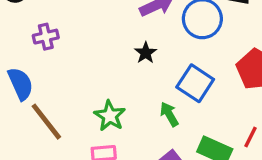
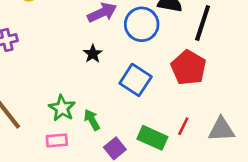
green arrow: (169, 114) -> (92, 120), moved

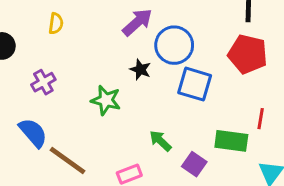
blue circle: (142, 24) -> (174, 45), moved
green star: (62, 108) -> (106, 100), moved

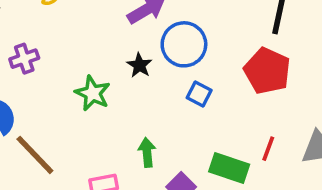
blue square: (195, 84) -> (199, 94), size x0.6
green arrow: (160, 141) -> (147, 152), turned 30

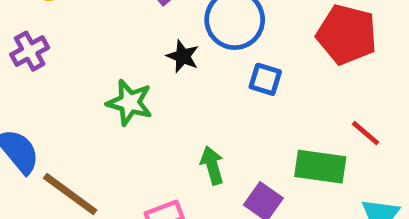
purple cross: (24, 59) -> (30, 51), moved
red line: (268, 149) -> (366, 133), turned -60

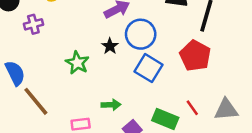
blue square: (265, 79) -> (149, 68), size x1.6
green arrow: (212, 165) -> (111, 105), turned 90

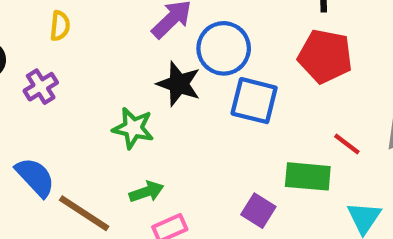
black star: (110, 46) -> (179, 84), size x1.5
green arrow: (111, 105) -> (146, 192), moved

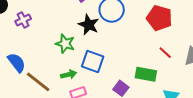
blue square: (254, 101) -> (93, 61), moved
red line: (347, 144) -> (165, 53), moved

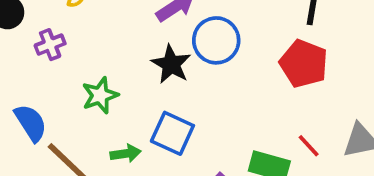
green star: (65, 44) -> (100, 95), moved, turned 30
red line: (165, 53) -> (309, 146), moved

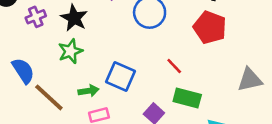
black star: (171, 64) -> (74, 18), moved
red line: (309, 146) -> (174, 66), moved

